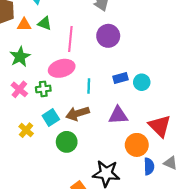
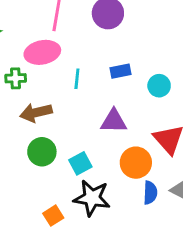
cyan circle: (142, 82) -> (159, 86), moved
brown arrow: (78, 113) -> (36, 113), moved
cyan square: (51, 117) -> (80, 163), moved

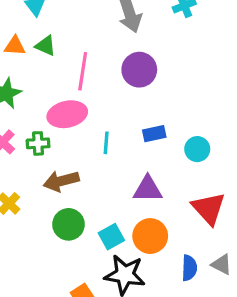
orange circle: (136, 163) -> (150, 236), moved

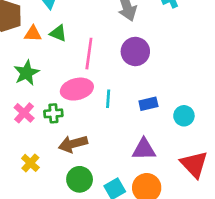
cyan line: (106, 143) -> (108, 99), moved

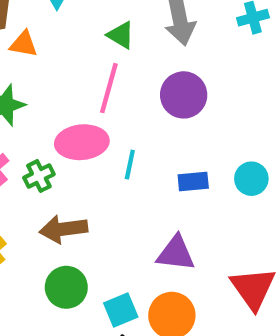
green triangle: (58, 33) -> (121, 35), moved
green cross: (53, 113) -> (39, 176), turned -30
cyan circle: (184, 116) -> (251, 179), moved

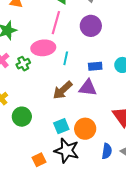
brown arrow: (64, 229) -> (63, 90), moved, turned -35
purple triangle: (176, 253) -> (88, 88), moved
green circle: (66, 287) -> (22, 117), moved

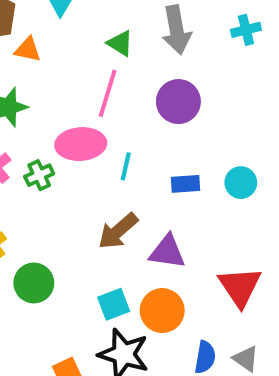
purple triangle: (88, 88) -> (167, 252), moved

